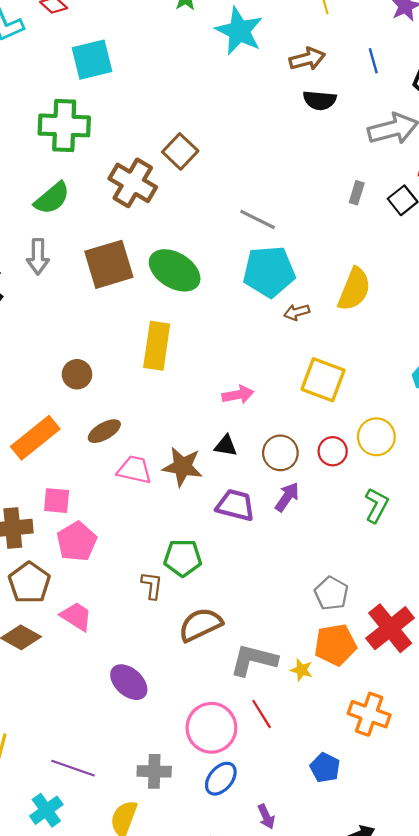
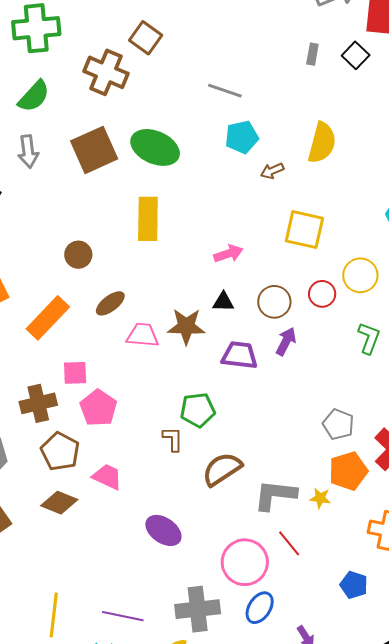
cyan pentagon: (269, 272) -> (242, 137), size x0.7
gray cross: (154, 771) -> (198, 609), size x1.4

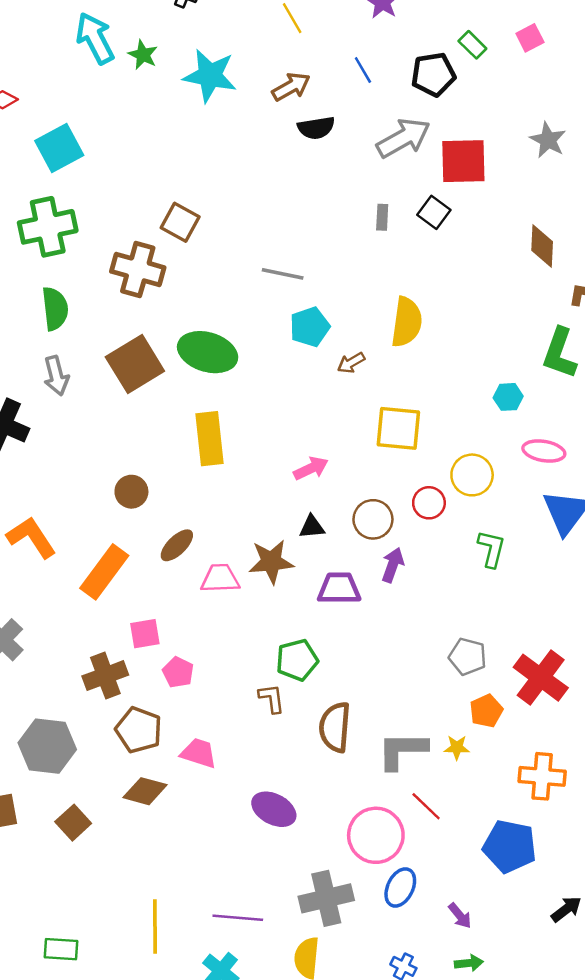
green semicircle: (34, 96) -> (55, 309), turned -42
pink pentagon: (98, 408) -> (178, 672), size x0.7
brown semicircle: (222, 469) -> (335, 727), turned -45
orange pentagon: (348, 471) -> (486, 711), size x0.7
blue pentagon: (354, 585) -> (510, 846), size x1.6

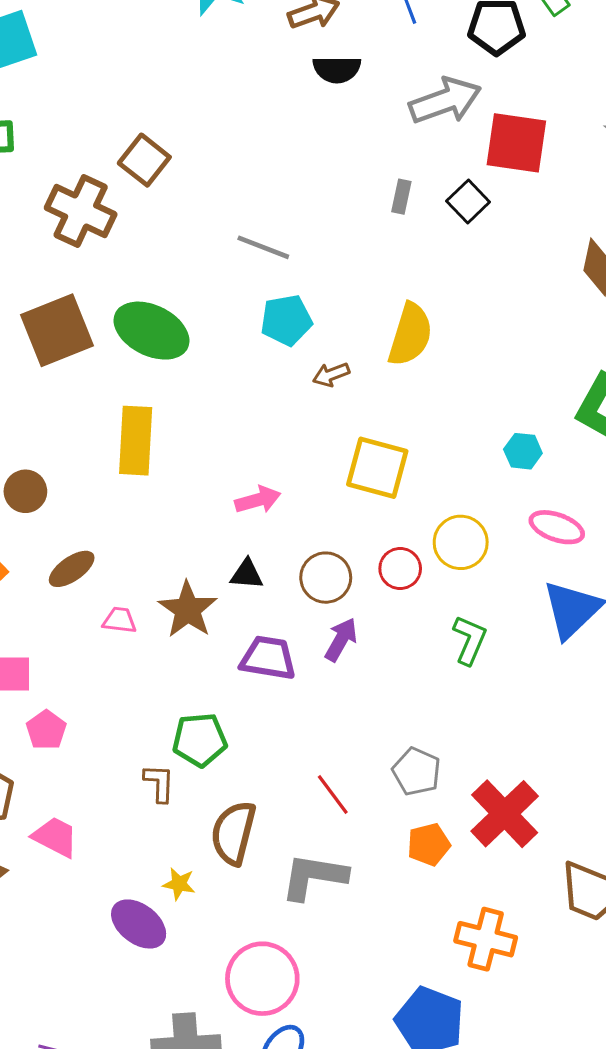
brown star: (271, 562) -> (188, 610), turned 30
pink trapezoid: (220, 579) -> (119, 620), size x0.7
yellow star: (457, 748) -> (179, 884), moved
red line: (426, 806) -> (333, 795), moved

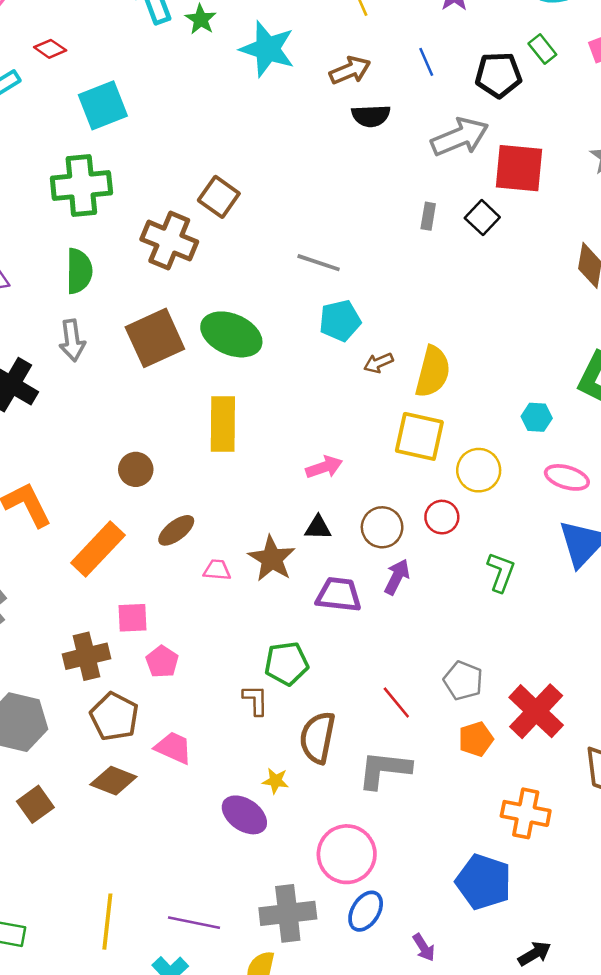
yellow semicircle: (410, 335) -> (433, 372), moved
yellow circle: (461, 542) -> (479, 470), moved

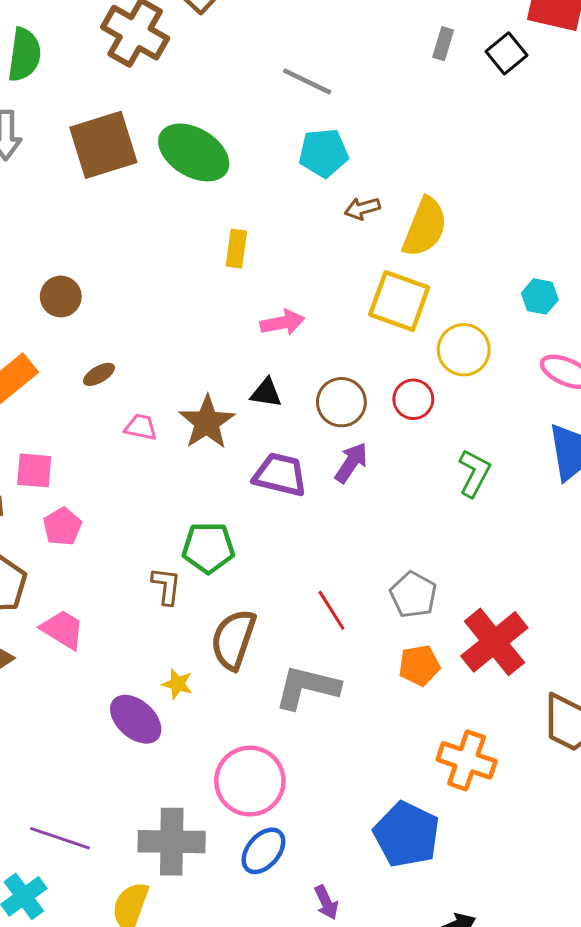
yellow rectangle: (223, 424) -> (236, 249), moved, size x0.6
brown ellipse: (176, 530) -> (99, 374), size x0.7

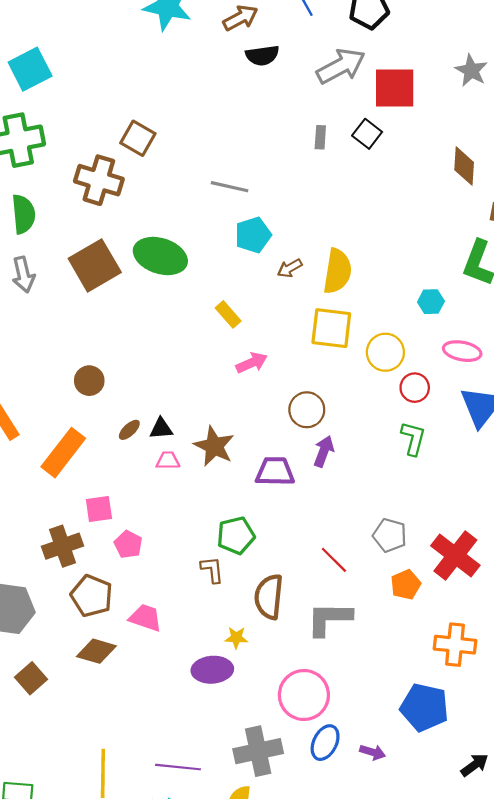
yellow rectangle: (236, 249) -> (228, 314), moved, turned -36
black triangle: (266, 393) -> (161, 429), moved
red circle: (413, 399) -> (415, 388), moved
purple ellipse: (136, 719) -> (212, 670), turned -33
purple arrow: (326, 902) -> (373, 752), moved, turned -35

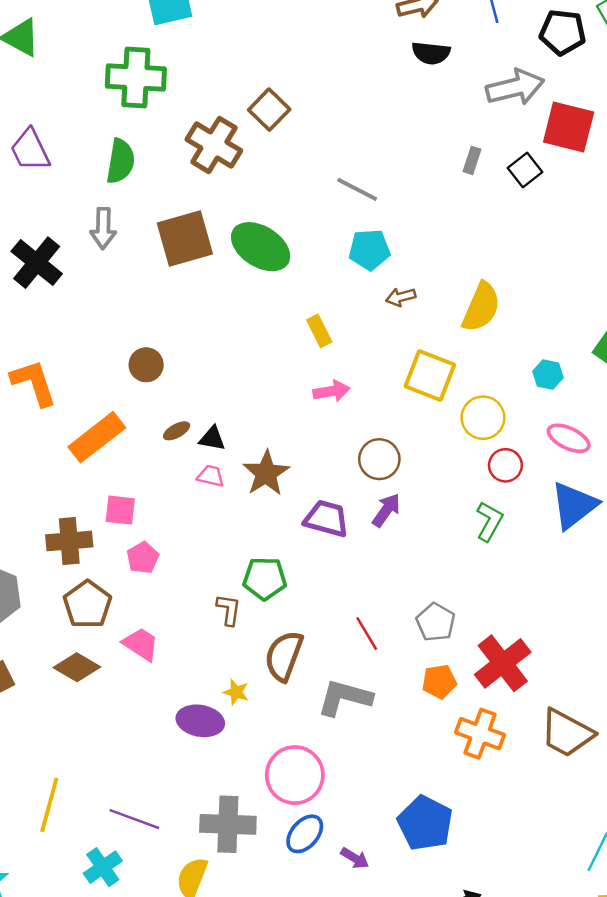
yellow semicircle: (337, 271) -> (481, 307), moved
orange cross: (455, 645) -> (480, 734), moved

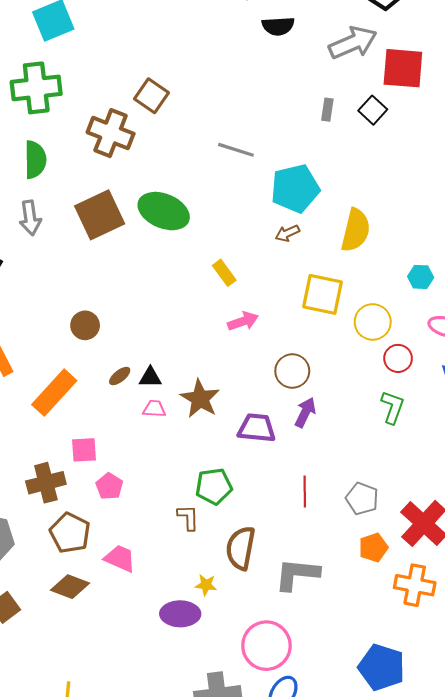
cyan pentagon: (369, 250) -> (295, 188), moved, size x1.4
red line: (367, 633) -> (305, 492), moved, turned 40

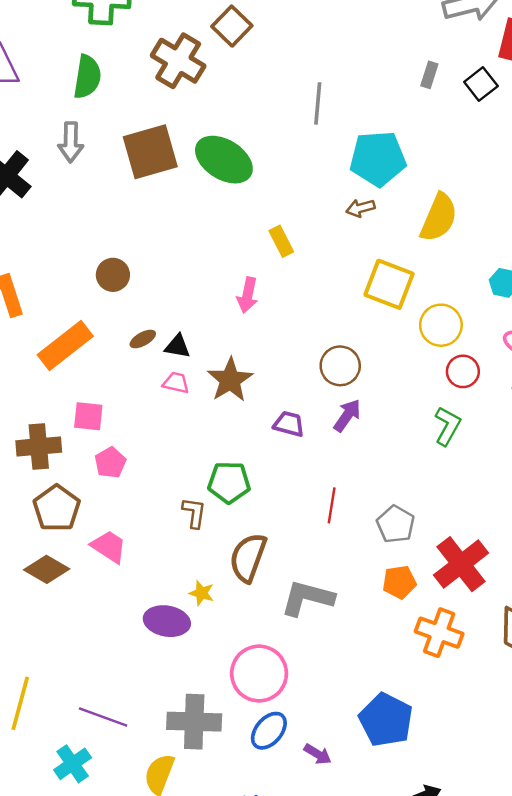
gray line: (236, 150) -> (318, 103), turned 68
pink arrow: (243, 321) -> (248, 295), moved, turned 112
purple trapezoid: (257, 428) -> (289, 424), size x0.7

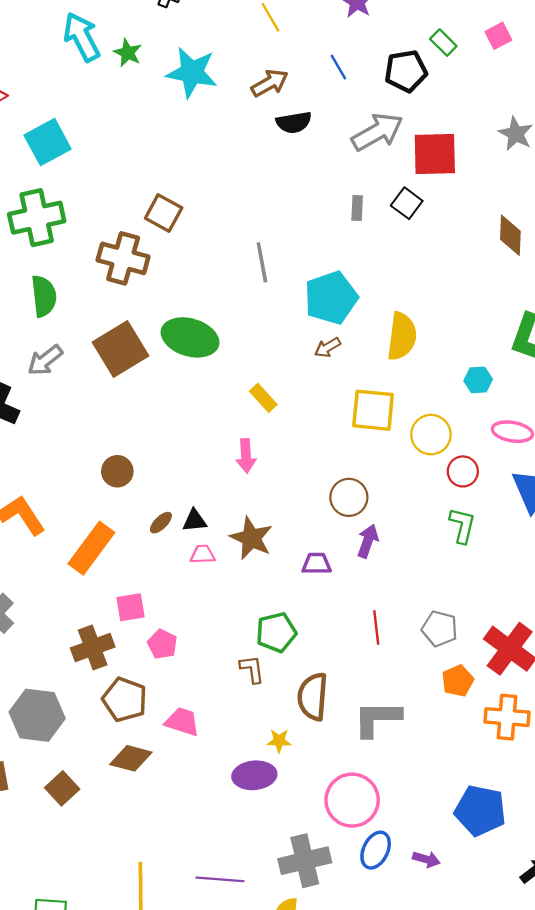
gray arrow: (71, 142) -> (45, 360), turned 66

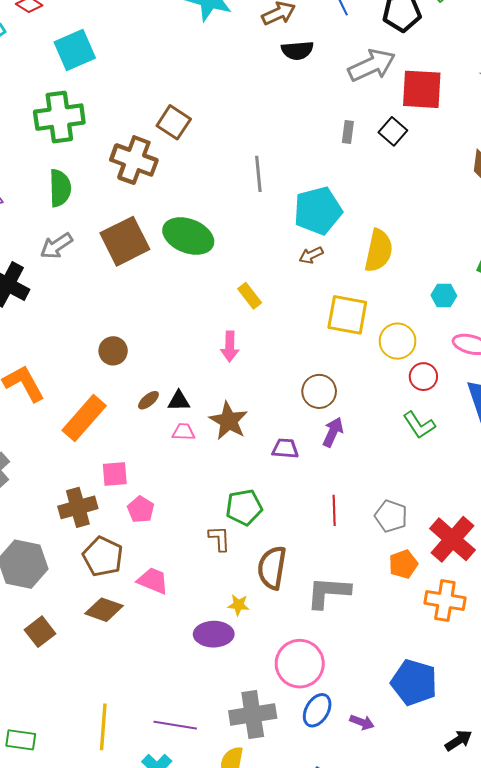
green L-shape: (462, 525) -> (419, 425), turned 128

